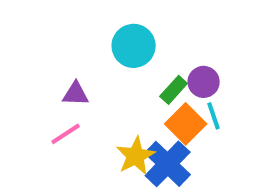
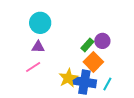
cyan circle: (134, 46) -> (40, 23), moved
cyan line: (214, 116) -> (107, 84), moved, turned 48
blue cross: (168, 164) -> (84, 82), turned -35

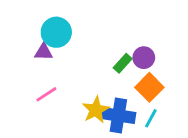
purple triangle: (38, 47) -> (44, 52), moved
orange square: (93, 62) -> (149, 87), moved

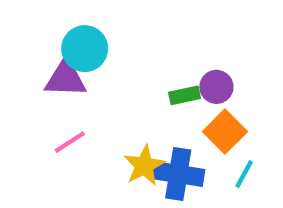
purple triangle: (44, 52) -> (66, 78), size x1.5
green rectangle: (123, 63) -> (185, 95), turned 36
cyan line: (151, 118) -> (244, 174), moved

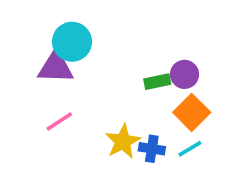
blue cross: (178, 174) -> (152, 149), size x0.6
cyan line: (244, 174) -> (190, 149), moved, turned 30

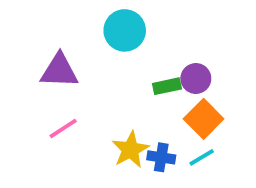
cyan circle: (72, 42) -> (125, 30), moved

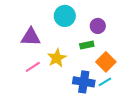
purple circle: (196, 78) -> (98, 26), moved
yellow star: (130, 150) -> (57, 58), moved
blue cross: (161, 157) -> (84, 82), size x1.5

